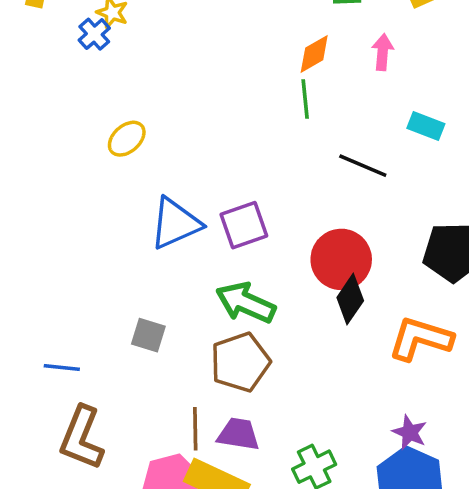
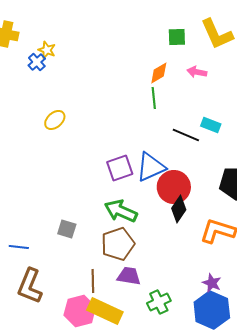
pink arrow: (383, 52) -> (197, 72), turned -84
cyan rectangle: (426, 126) -> (211, 125), moved
blue triangle: (175, 223) -> (151, 167), moved
purple trapezoid: (238, 434) -> (129, 276), moved

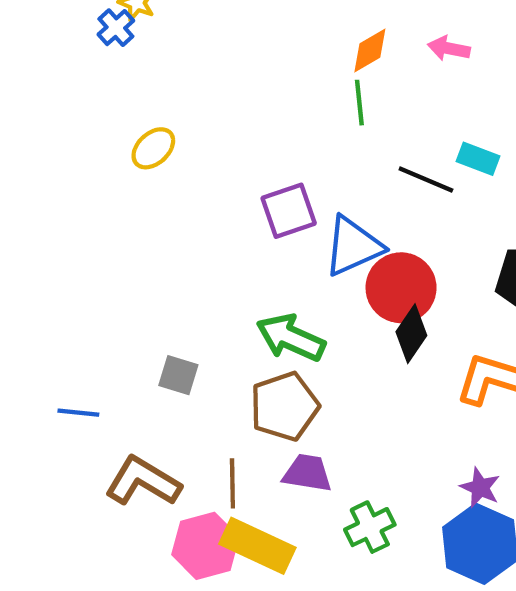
purple square: (120, 168) -> (289, 211), moved
brown L-shape: (30, 286) -> (143, 481), moved, turned 99

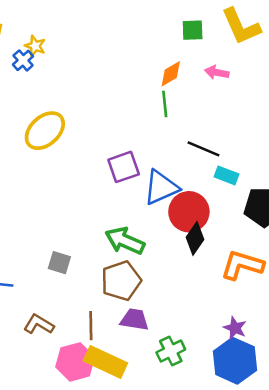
yellow ellipse: (153, 148) -> (45, 131), size x1.6
cyan rectangle: (478, 159) -> (226, 175), moved
brown L-shape: (143, 481) -> (39, 324), size x0.7

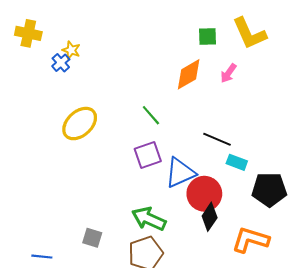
pink arrow: (217, 72) -> (228, 73), turned -66
orange diamond: (171, 74) -> (189, 74), size x1.4
green line: (165, 104) -> (151, 115), moved, turned -35

